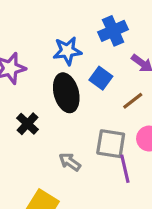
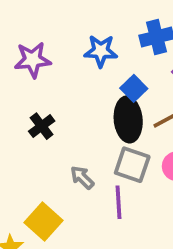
black ellipse: (66, 93) -> (128, 119), moved
purple line: (125, 169) -> (118, 202), moved

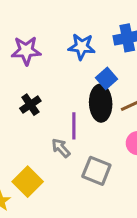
gray square: (132, 165) -> (96, 171), moved
purple line: (118, 202) -> (74, 126), moved

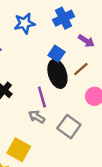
blue star: (82, 47) -> (25, 23), moved
gray square: (96, 171) -> (69, 127), turned 30

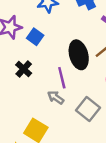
blue square: (57, 54) -> (35, 37), moved

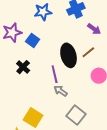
gray arrow: (56, 98) -> (61, 91), moved
gray square: (88, 109) -> (76, 115), moved

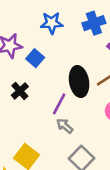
purple line: (55, 74) -> (59, 104), turned 36

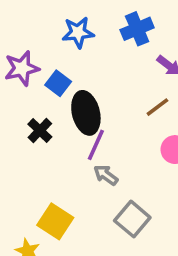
black ellipse: (79, 81) -> (86, 113), moved

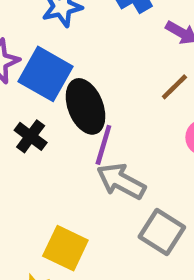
blue square: (58, 83) -> (45, 74), size x1.6
gray arrow: (106, 175) -> (121, 181), size x1.5

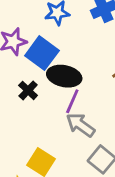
black ellipse: (86, 106) -> (64, 76), turned -64

